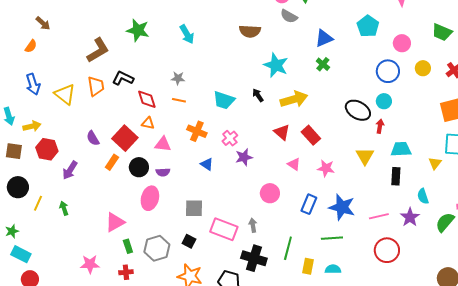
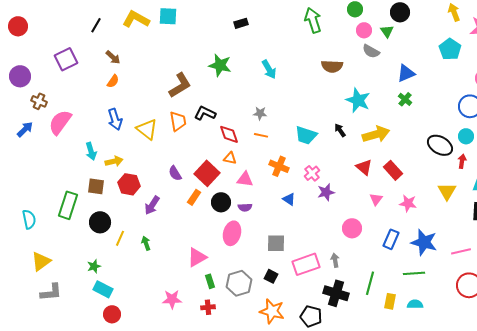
brown arrow: (43, 23) -> (113, 57), moved
cyan pentagon: (368, 26) -> (450, 49), moved
pink triangle: (294, 164) -> (376, 199), turned 32
pink rectangle: (224, 229) -> (306, 264), turned -40

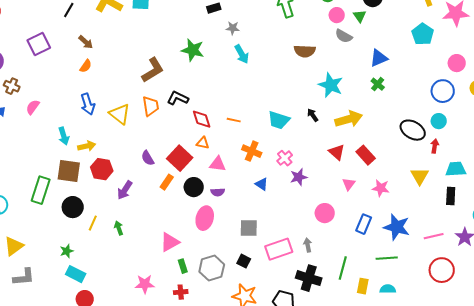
gray star: (260, 113) -> (233, 28), moved
pink semicircle: (60, 122) -> (33, 107), size x0.6
brown square: (96, 186) -> (69, 171), size x1.4

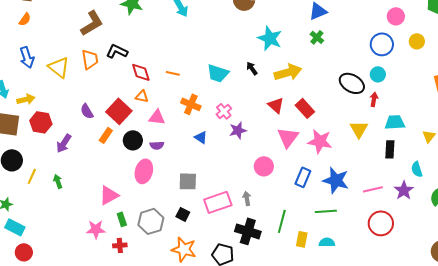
pink triangle: (349, 184) -> (288, 137), size x1.6
pink star: (381, 188) -> (320, 141), size x1.4
pink star: (145, 284) -> (96, 229), moved

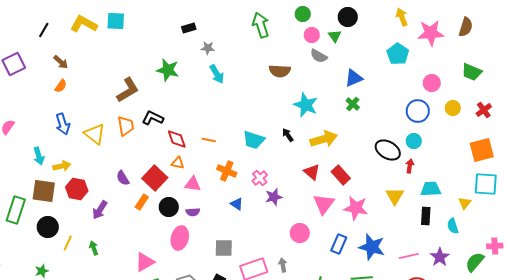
cyan semicircle: (417, 169) -> (453, 226), moved

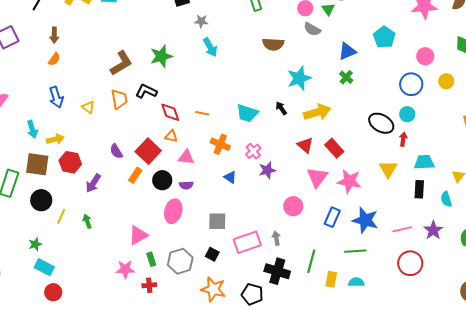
cyan pentagon: (398, 54) -> (384, 37), moved
brown arrow: (61, 62) -> (54, 35), turned 49
green star: (168, 70) -> (161, 56), moved, turned -30
cyan star: (306, 105) -> (299, 78), turned 30
yellow triangle: (95, 134) -> (88, 107), size x0.6

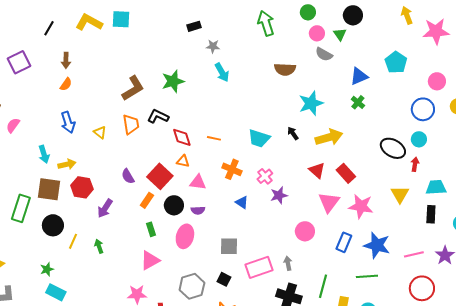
green rectangle: (151, 259) -> (151, 229), moved

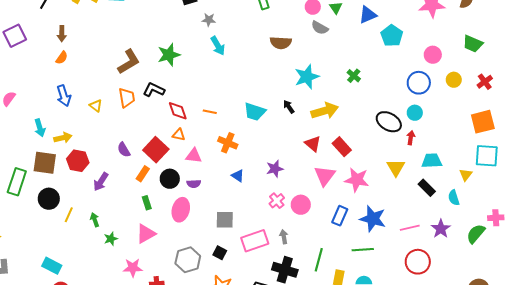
blue triangle: (359, 76) -> (368, 15), moved
pink cross: (265, 176) -> (277, 201), moved
black rectangle: (431, 214) -> (427, 188), turned -48
green star: (47, 269) -> (111, 239), moved

